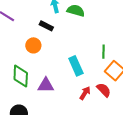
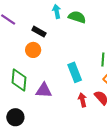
black rectangle: (46, 26) -> (39, 32), moved
red arrow: (85, 93) -> (82, 100), turned -48

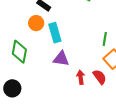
cyan rectangle: (75, 72) -> (55, 33), moved
purple triangle: (44, 90) -> (61, 59), moved

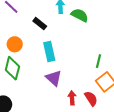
orange circle: (36, 23) -> (15, 44), moved
purple triangle: (61, 59) -> (54, 78), turned 30

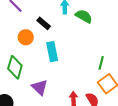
orange circle: (15, 44) -> (26, 37), moved
purple triangle: (54, 78) -> (40, 87), moved

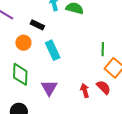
purple triangle: (40, 87) -> (49, 88), turned 30

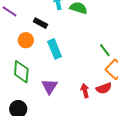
green line: (103, 49) -> (105, 50), turned -40
red semicircle: (104, 87) -> (104, 88), turned 112

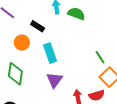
purple triangle: (50, 87) -> (54, 80), moved

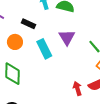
purple triangle: (54, 80) -> (67, 37), moved

